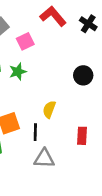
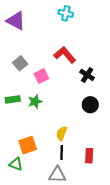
black cross: (88, 24) -> (87, 75), moved
black line: (35, 132) -> (62, 152), moved

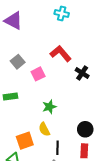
green star: (35, 102) -> (49, 107), moved
black circle: (90, 105) -> (85, 129), moved
yellow semicircle: (62, 133) -> (44, 129), moved, turned -48

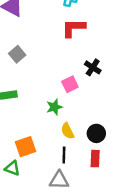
red L-shape: (61, 53) -> (74, 28), moved, turned -50
pink square: (38, 74) -> (70, 84), moved
yellow semicircle: (44, 129) -> (68, 131), moved

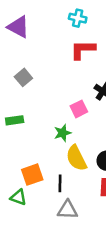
yellow semicircle: (68, 131) -> (76, 158), size x1.5
black line: (64, 155) -> (60, 183), moved

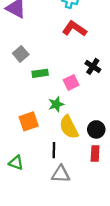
red L-shape: (83, 50) -> (74, 29), turned 35
green rectangle: (15, 120) -> (40, 73), moved
orange square: (32, 175) -> (29, 121), moved

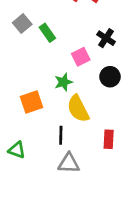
green rectangle: (40, 73) -> (47, 33), moved, turned 63
black circle: (96, 129) -> (110, 77), moved

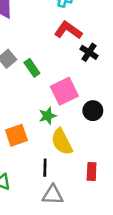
black cross: (106, 38) -> (89, 52), moved
pink square: (81, 57) -> (64, 91), size x1.5

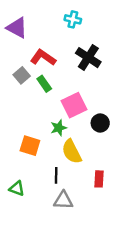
red L-shape: (68, 30) -> (43, 58), moved
black cross: (89, 52) -> (88, 58), moved, size x1.5
orange square: (16, 135) -> (30, 146), turned 36

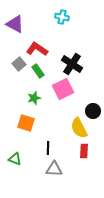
black cross: (88, 58) -> (72, 64), moved
black circle: (100, 123) -> (93, 111), moved
green star: (59, 128) -> (34, 98), moved
yellow semicircle: (72, 152) -> (79, 128), moved

